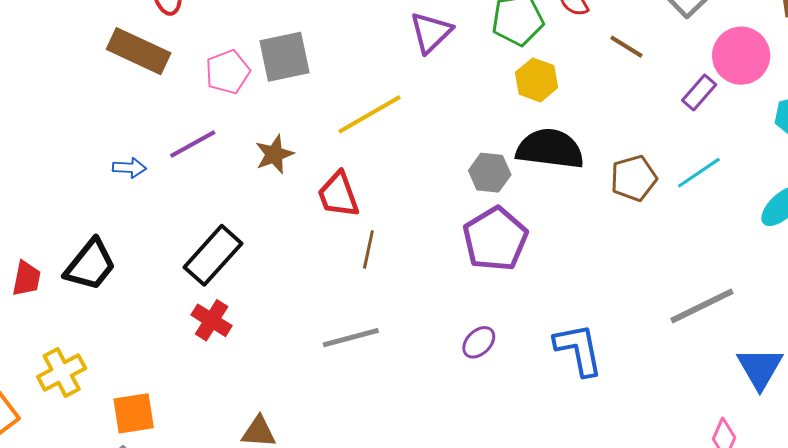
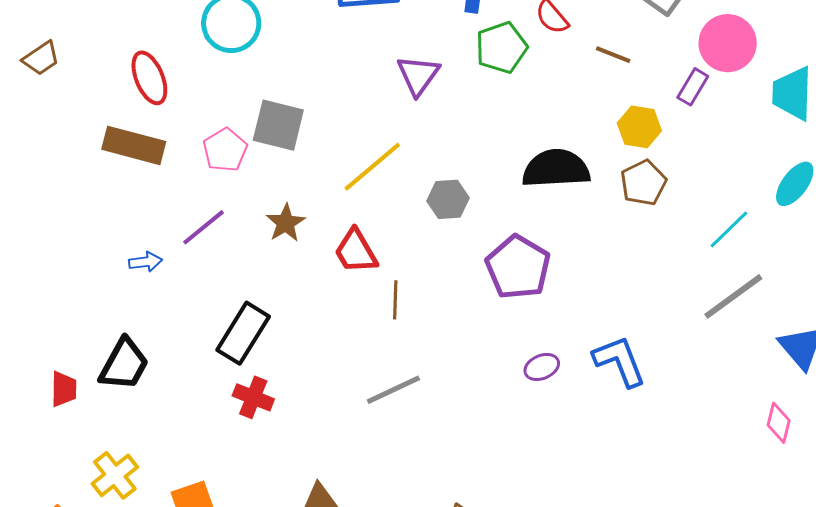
gray square: (284, 57) -> (278, 125), turned 36
yellow hexagon: (537, 80) -> (639, 127), moved
gray hexagon: (490, 173) -> (448, 199), moved
cyan line: (699, 173) -> (729, 229), moved
purple ellipse: (479, 342) -> (542, 367), moved, turned 32

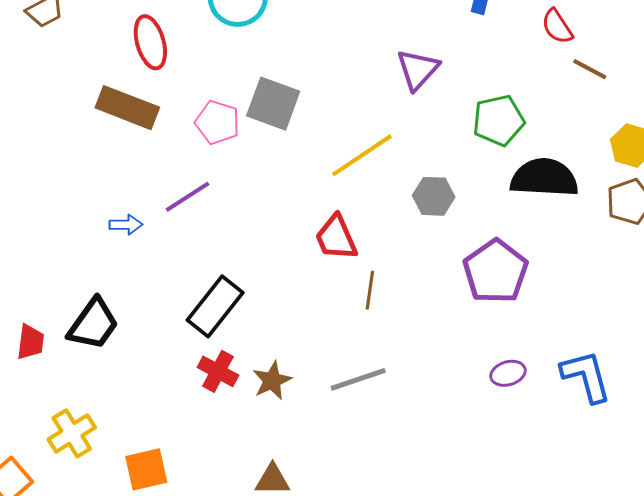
green pentagon: (501, 48) -> (498, 120), moved
brown line: (613, 55) -> (590, 69), moved
pink pentagon: (225, 150) -> (217, 122), turned -30
brown star: (286, 223) -> (272, 381), moved

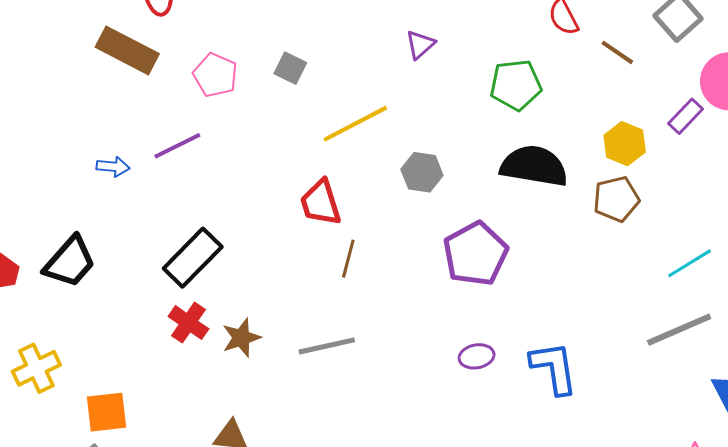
brown line: (590, 69) -> (617, 52), moved
purple triangle: (418, 70) -> (420, 45), size x0.7
gray square: (273, 104) -> (290, 68), moved, size x0.6
green pentagon: (498, 120) -> (516, 85), moved

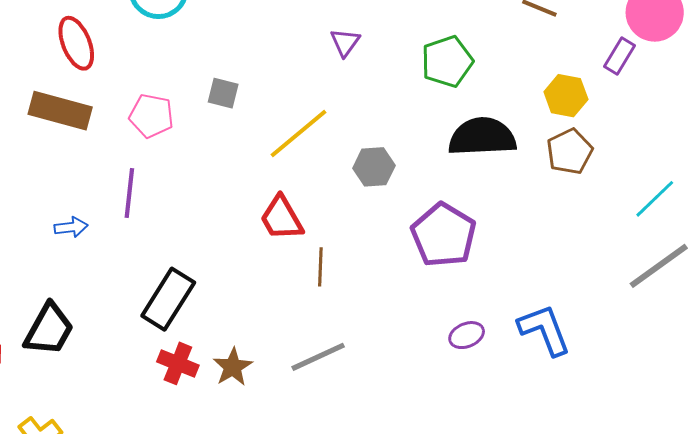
purple line: (177, 146) -> (129, 193), turned -45

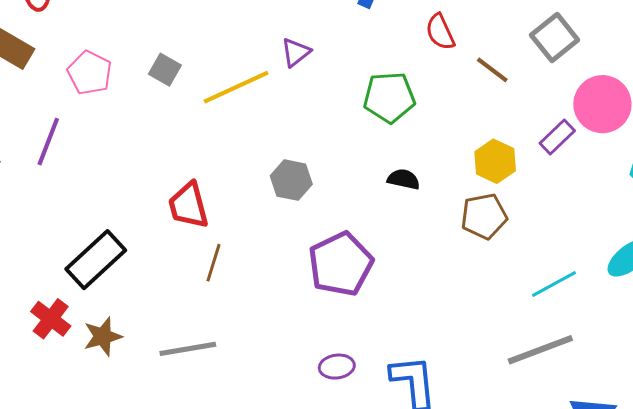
yellow line: (299, 134) -> (236, 87), moved
black semicircle: (482, 137) -> (404, 179), size x0.5
black rectangle: (168, 299) -> (96, 260), moved

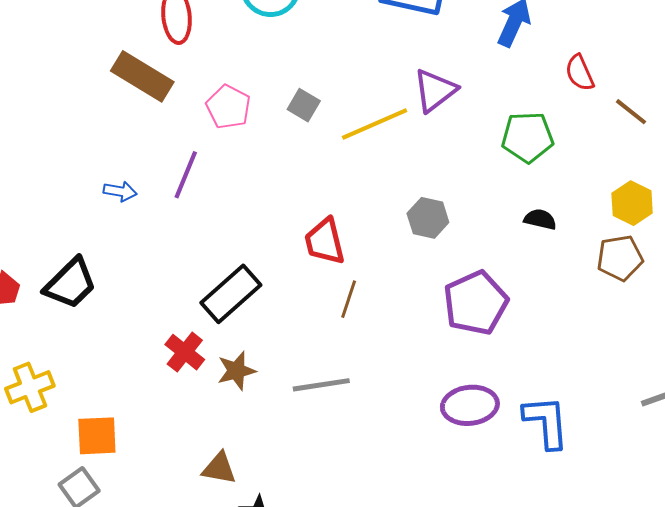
purple triangle: (296, 52) -> (435, 90), size x1.5
purple ellipse: (337, 367) -> (470, 405), size x1.6

